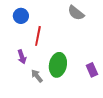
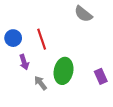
blue circle: (21, 16) -> (13, 38), moved
red line: (38, 36) -> (42, 39), turned -30

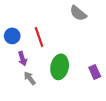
gray arrow: (41, 83) -> (30, 78), moved

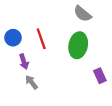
green ellipse: (60, 67) -> (78, 45), moved

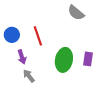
green ellipse: (78, 45) -> (64, 60), moved
purple rectangle: (100, 76) -> (88, 59), moved, turned 32

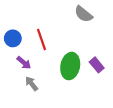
purple arrow: (22, 57) -> (24, 63), turned -32
purple rectangle: (88, 59) -> (97, 65), turned -48

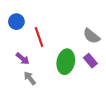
gray semicircle: (83, 14) -> (91, 36), moved
blue circle: (13, 38) -> (16, 22), moved

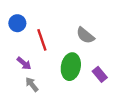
gray semicircle: (91, 36) -> (85, 35), moved
purple rectangle: (90, 61) -> (100, 74), moved

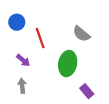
purple rectangle: (100, 74) -> (87, 91), moved
gray arrow: (32, 84) -> (22, 86), moved, turned 32

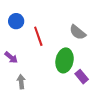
purple arrow: (23, 60) -> (11, 57), moved
purple rectangle: (87, 91) -> (82, 77), moved

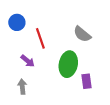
purple arrow: (11, 57) -> (28, 61), moved
purple rectangle: (82, 77) -> (86, 81), turned 32

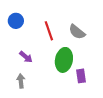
red line: (40, 38) -> (49, 31), moved

